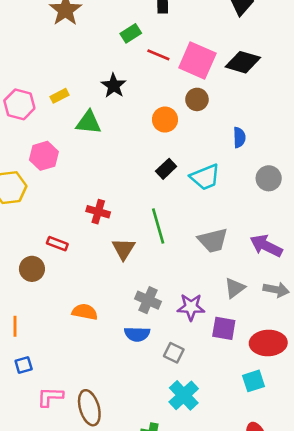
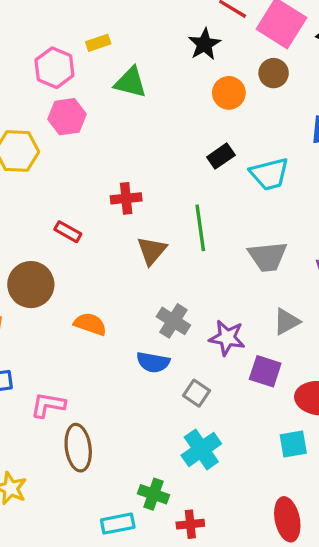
black star: (114, 86) -> (204, 44), moved
pink hexagon: (19, 104) -> (54, 68), moved
red cross: (98, 212) -> (126, 198), turned -30
brown circle: (32, 269) -> (31, 285), moved, size x1.4
pink L-shape: (50, 397) -> (48, 405), moved

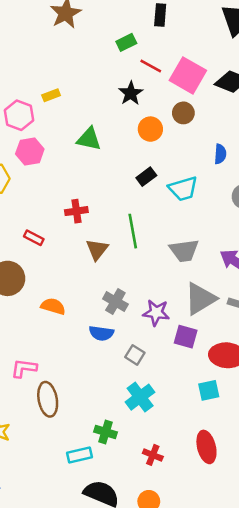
green triangle: (130, 82) -> (89, 139), moved
gray triangle: (287, 321) -> (200, 299), size x1.6
red cross: (190, 524) -> (153, 455), moved, turned 30

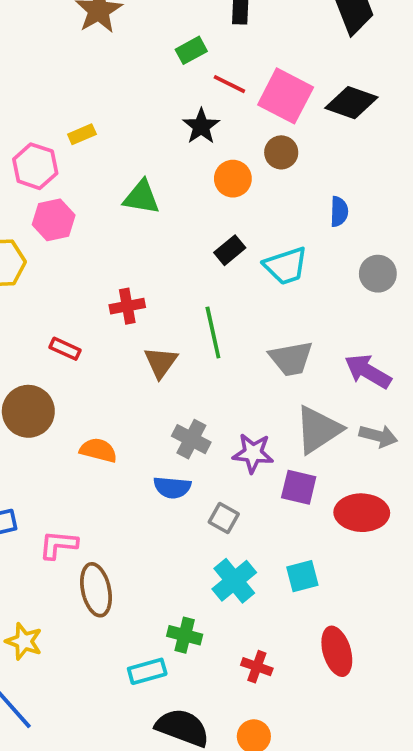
cyan square: (209, 390) -> (302, 576), moved

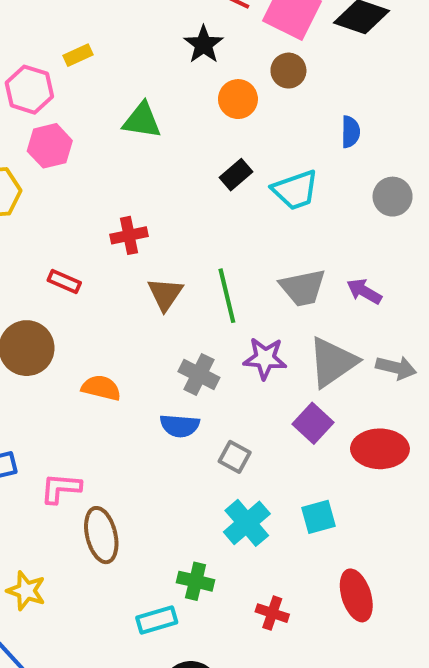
green line: (213, 333) -> (227, 296), moved
purple arrow: (368, 371) -> (364, 291), moved, size x0.7
purple star: (253, 453) -> (265, 358), moved
purple square: (299, 487) -> (313, 423), turned 30

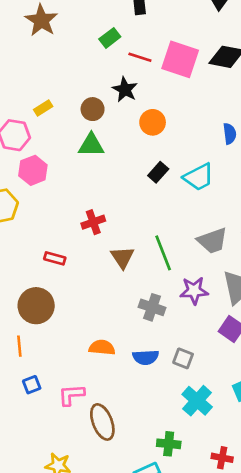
brown circle: (288, 71) -> (93, 109), moved
orange semicircle: (101, 388) -> (102, 348), moved
blue semicircle: (180, 426) -> (146, 357), moved

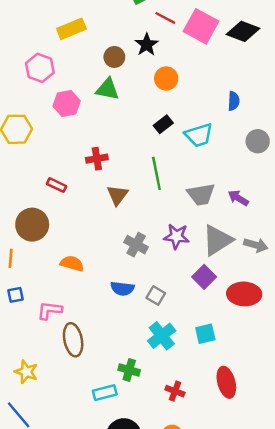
yellow rectangle: (43, 108) -> (71, 29), moved, size x1.6
pink hexagon: (33, 170) -> (67, 103), moved
green line: (163, 253) -> (156, 173), moved
orange semicircle: (102, 348) -> (72, 263), moved

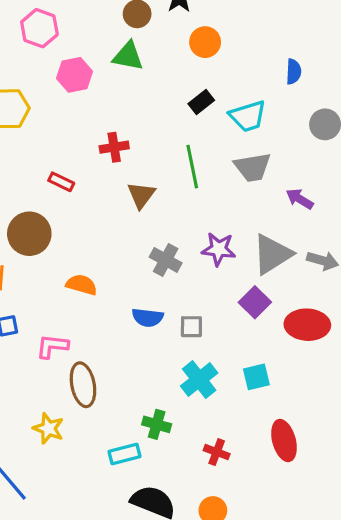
gray trapezoid: (201, 194) -> (252, 167), moved
gray square: (156, 295) -> (191, 327), turned -30
yellow star: (26, 372) -> (48, 428), moved

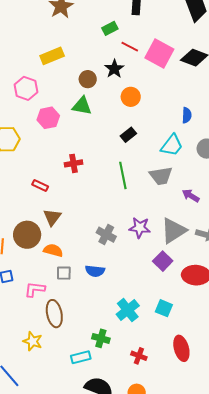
cyan trapezoid: (248, 116) -> (172, 145), moved, turned -35
brown triangle: (141, 195) -> (52, 217), moved
brown circle: (29, 234) -> (27, 235), moved
gray square: (191, 327) -> (64, 273), moved
cyan square: (256, 377) -> (164, 308), turned 36

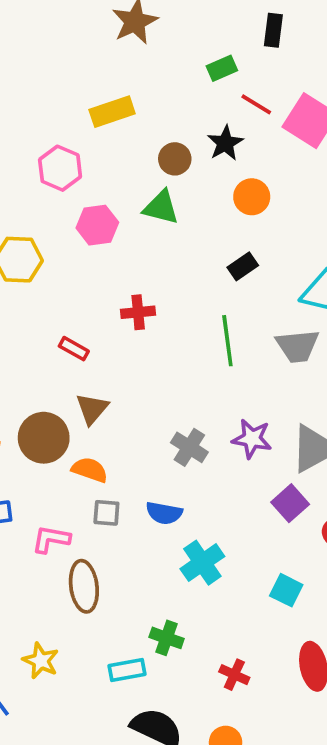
cyan cross: (128, 310) -> (202, 563), moved
yellow star: (33, 341) -> (41, 661), moved

